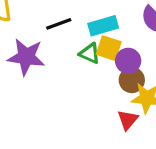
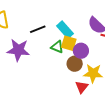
cyan rectangle: (103, 26) -> (65, 30), turned 66
brown circle: (132, 80) -> (75, 64), moved

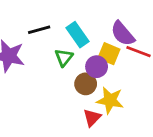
yellow square: (69, 43) -> (109, 54), moved
green triangle: (57, 47) -> (64, 58), turned 40

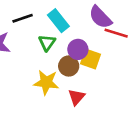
yellow square: (109, 54) -> (91, 59), moved
yellow star: (110, 100) -> (46, 82), moved

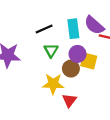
black line: (23, 18) -> (44, 29), moved
cyan rectangle: (58, 21) -> (73, 29), moved, turned 36
red triangle: (77, 97) -> (69, 100), moved

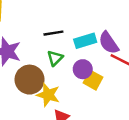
cyan rectangle: (73, 29) -> (85, 41), turned 66
brown circle: (71, 69) -> (30, 80), moved, size x1.5

